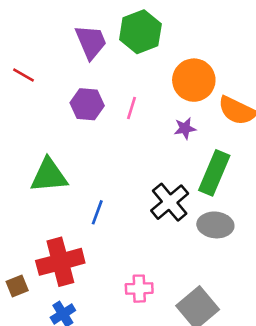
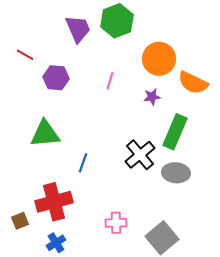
purple hexagon: (87, 104) -> (56, 78), moved

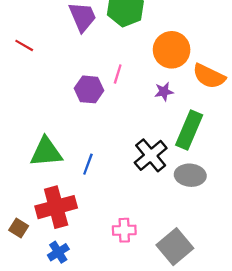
purple hexagon: (56, 78) -> (89, 89), moved
green triangle: (45, 134) -> (46, 152), moved
brown square: (20, 221) -> (19, 228), turned -36

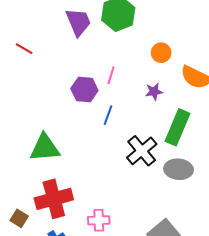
orange circle: (172, 50) -> (161, 53), size x0.6
blue line: (88, 164) -> (108, 115), moved
pink cross: (124, 230) -> (99, 220), moved

